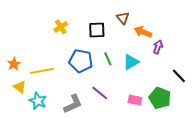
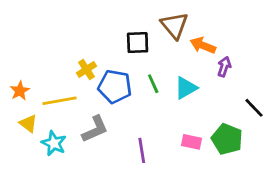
brown triangle: (123, 18) -> (174, 25), size x1.5
yellow cross: (61, 27) -> (86, 69), moved
purple line: (100, 93) -> (142, 150), moved, turned 42
gray L-shape: (73, 104) -> (95, 129), moved

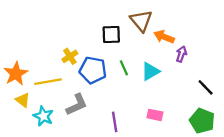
orange star: (20, 91) -> (16, 74), size x1.5
green pentagon: (227, 139) -> (202, 121), moved

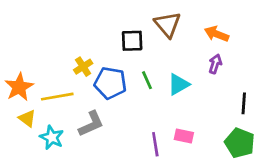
orange arrow: (164, 37) -> (217, 34), moved
black line: (206, 87) -> (244, 103), turned 48
purple line: (115, 122) -> (155, 144), moved

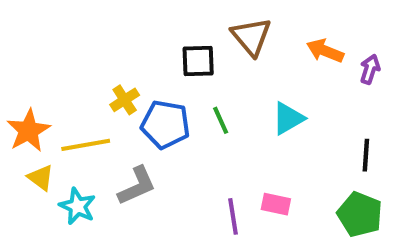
purple arrow: (215, 64) -> (370, 69), moved
cyan triangle: (178, 84) -> (288, 118), moved

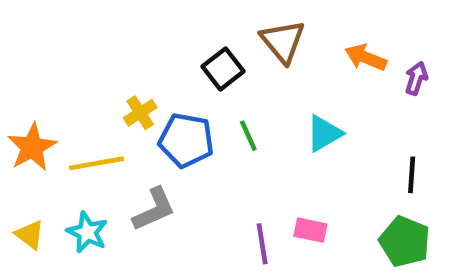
black square: (198, 61) -> (223, 69), turned -36
yellow triangle: (41, 178) -> (30, 235), moved

